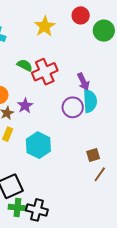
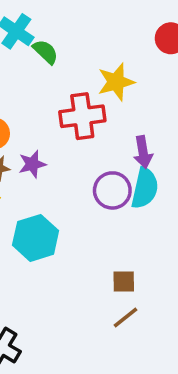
yellow star: (45, 26) -> (116, 82), moved
green semicircle: (25, 65) -> (45, 52), moved

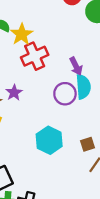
yellow star: (116, 82) -> (22, 34), moved
cyan hexagon: (36, 238) -> (49, 140), moved

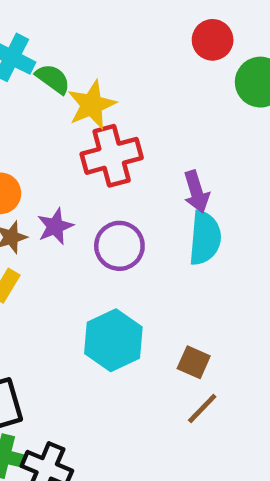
purple circle: (65, 94) -> (119, 246), moved
brown square: (88, 144) -> (194, 362), turned 32

